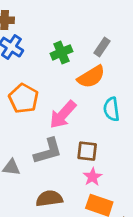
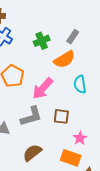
pink star: (93, 177) -> (80, 138), moved
brown semicircle: (49, 198) -> (32, 153), turned -30

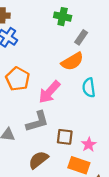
green cross: (42, 41) -> (63, 17), moved, turned 35
brown square: (61, 116) -> (65, 137), moved

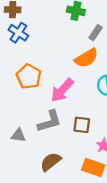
brown square: (65, 137) -> (82, 125), moved

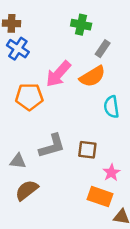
orange pentagon: (29, 76) -> (29, 97), turned -30
pink arrow: (62, 90) -> (58, 74), moved
brown semicircle: (51, 162) -> (27, 190), moved

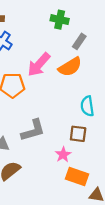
cyan semicircle: (111, 107) -> (87, 106), moved
brown square: (87, 150) -> (78, 134), moved
pink star: (111, 173) -> (63, 155), moved

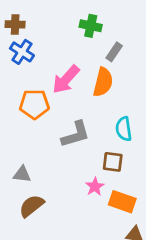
orange semicircle: (70, 67) -> (103, 82), turned -45
gray L-shape: (33, 130) -> (76, 134), moved
orange rectangle: (77, 177) -> (122, 202), moved

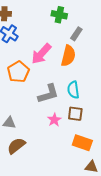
orange pentagon: (34, 104) -> (18, 72), turned -30
cyan semicircle: (124, 129) -> (73, 90), moved
pink star: (95, 187) -> (54, 120), moved

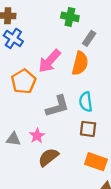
pink star: (54, 120) -> (37, 136), moved
brown semicircle: (16, 146) -> (48, 157), moved

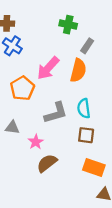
gray triangle: (13, 139) -> (12, 127), moved

